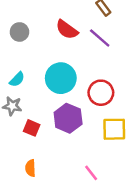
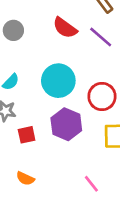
red square: (32, 128) -> (27, 135), turned -35
orange semicircle: (30, 168) -> (25, 178), turned -63

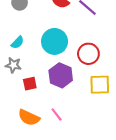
orange semicircle: (25, 178) -> (29, 118), size x1.5
pink line: (91, 184) -> (57, 114), moved

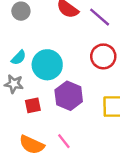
cyan circle: (55, 41) -> (47, 65), moved
red circle: (88, 54) -> (103, 56), moved

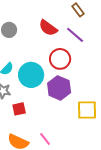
red circle: (103, 56) -> (60, 59), moved
purple hexagon: (69, 96) -> (59, 88), moved

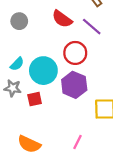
red square: (19, 109) -> (35, 99), moved
pink line: (45, 139) -> (77, 142), moved, turned 64

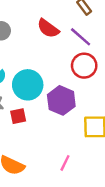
red circle: (75, 53) -> (84, 66), moved

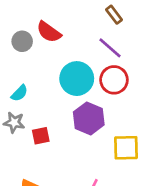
red semicircle: (48, 28) -> (49, 32), moved
cyan circle: (28, 85) -> (77, 79), moved

